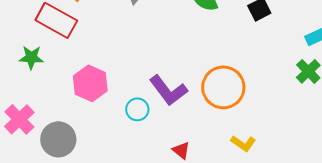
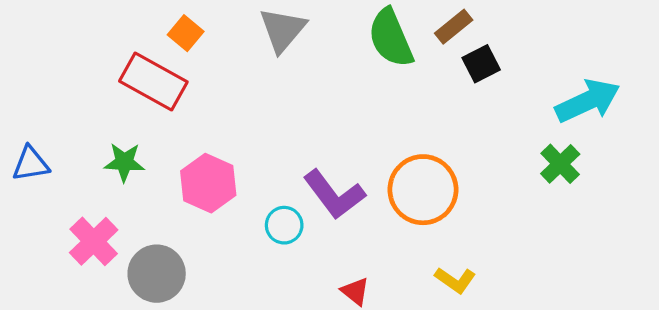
green star: (31, 57) -> (124, 162), moved

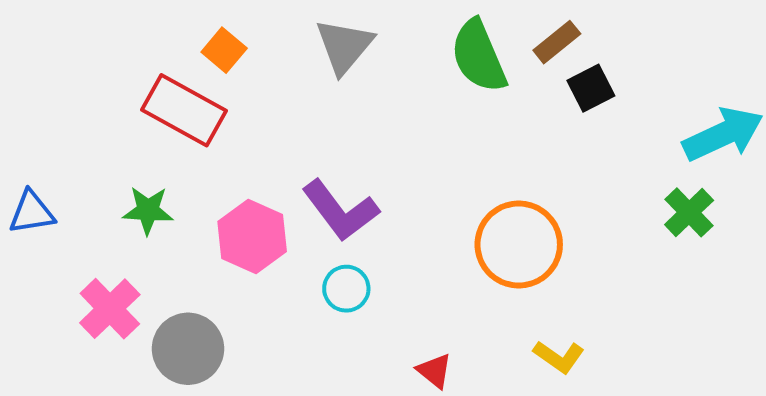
purple L-shape: (334, 195) -> (340, 210), moved

